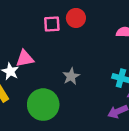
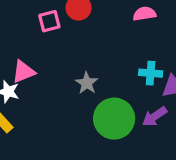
green circle: (43, 105) -> (114, 119), moved

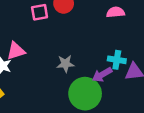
gray star: (87, 83) -> (65, 64), turned 30
purple arrow: (155, 117) -> (102, 75), moved

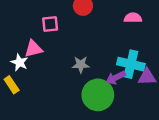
pink square: (40, 12) -> (50, 24), moved
cyan cross: (117, 60) -> (131, 64), size x1.5

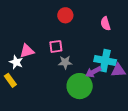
pink semicircle: (133, 18) -> (105, 24), turned -104
pink square: (50, 24) -> (56, 46), moved

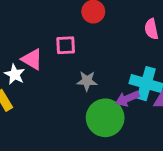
pink square: (56, 46) -> (66, 45), moved
pink triangle: (27, 51) -> (32, 59), turned 42

